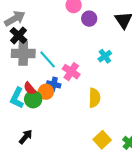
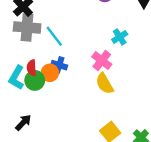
pink cross: (71, 72) -> (102, 61), moved
red semicircle: (30, 88) -> (32, 68), turned 32
yellow semicircle: (94, 98) -> (105, 84), turned 144

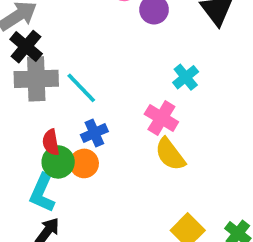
blue cross: (59, 65) -> (94, 133), turned -35
orange circle: (50, 73) -> (84, 163), moved
cyan L-shape: (16, 78) -> (42, 193), moved

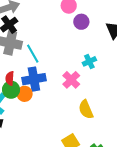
blue cross: (94, 133) -> (34, 79), size x1.6
yellow semicircle: (170, 154) -> (86, 109), moved

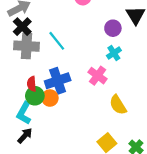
purple circle: (81, 22) -> (113, 28), moved
cyan line: (33, 54) -> (57, 41), moved

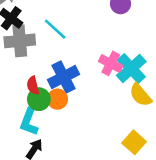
cyan cross: (114, 53) -> (131, 68), moved, size x1.6

